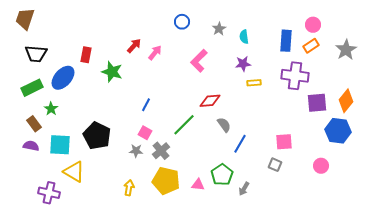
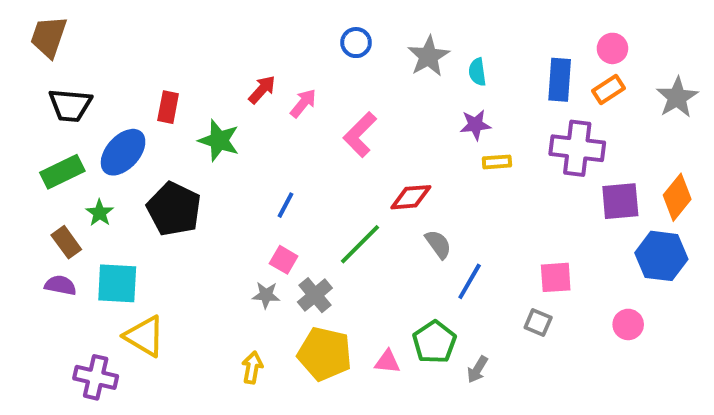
gray star: (219, 29) -> (428, 56), size x1.5
pink L-shape: (199, 61) -> (360, 135), moved
black pentagon: (97, 136) -> (174, 209), moved

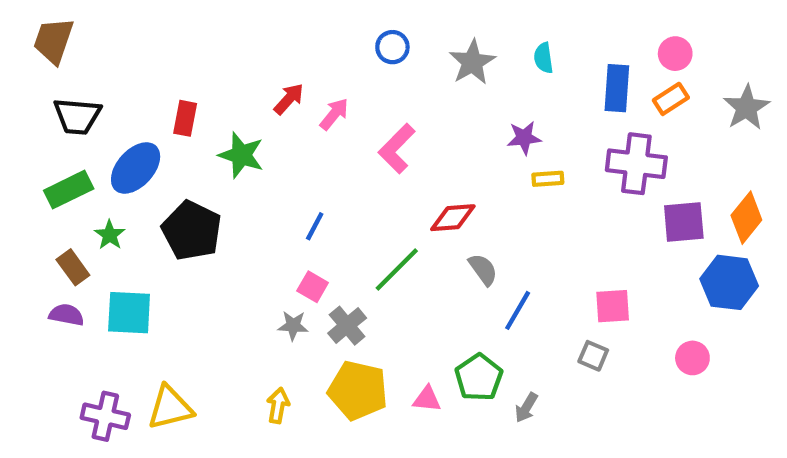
cyan semicircle: (477, 72) -> (544, 58), moved
yellow triangle: (145, 336) -> (170, 408), moved, turned -45

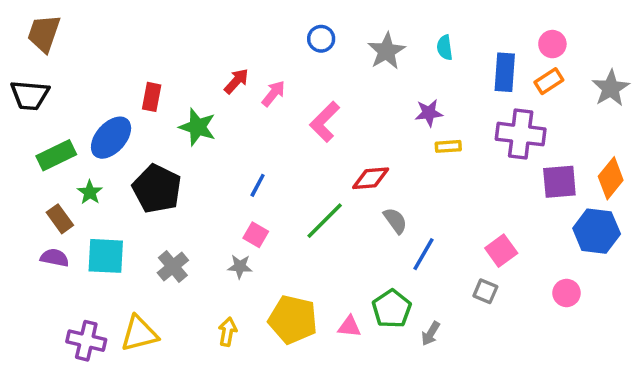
black trapezoid: (77, 116) -> (30, 95), moved
pink square: (613, 306) -> (501, 251), turned -32
gray cross: (347, 326) -> (173, 266), moved

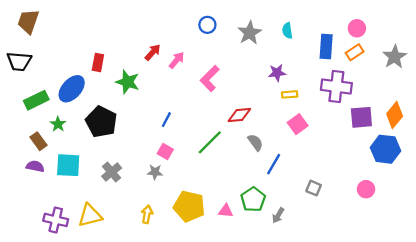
pink square: (501, 251) -> (298, 124), moved

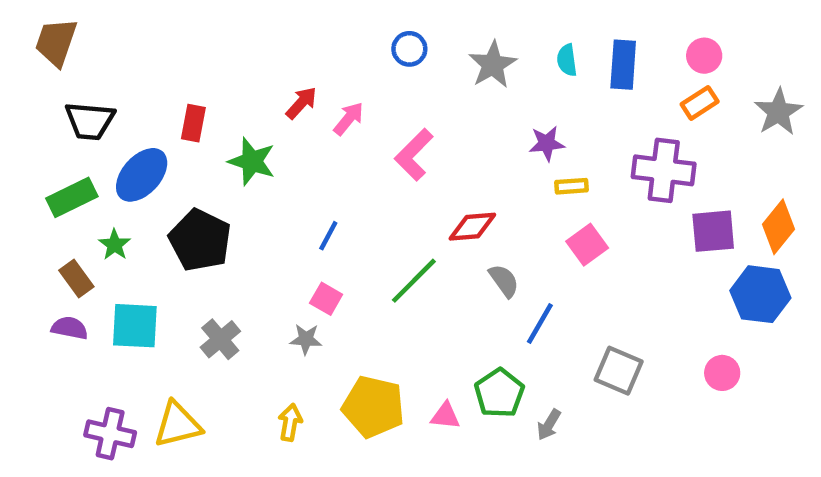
blue rectangle: (326, 47) -> (623, 65), moved
black trapezoid: (19, 61) -> (90, 121), moved
gray square: (314, 188) -> (619, 371), size x1.5

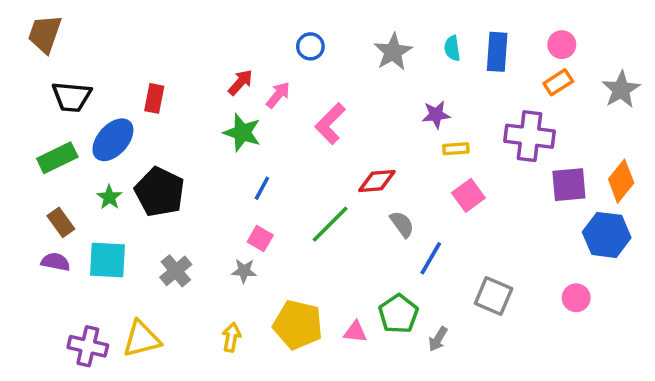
blue circle: (409, 49) -> (310, 46), moved
green star: (252, 161) -> (242, 133), moved
green star: (115, 245) -> (109, 197), moved

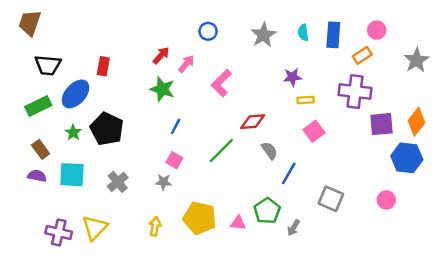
orange rectangle: (558, 82) -> (362, 55), moved
yellow triangle: (142, 339) -> (95, 228), turned -32

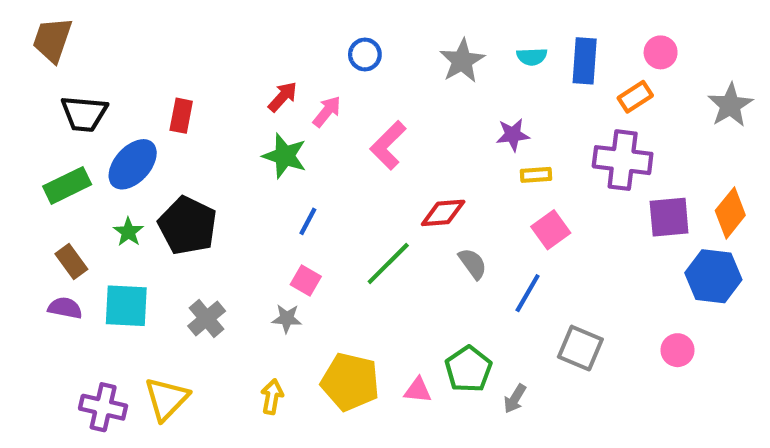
cyan semicircle: (303, 33) -> (532, 57), turned -84
blue line: (289, 173) -> (528, 293), moved

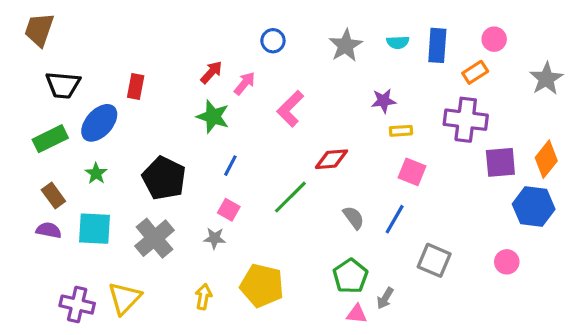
black pentagon: (188, 226) -> (164, 178), moved
pink square: (551, 230) -> (412, 172), turned -32
gray semicircle: (473, 264) -> (354, 218), moved
gray cross: (207, 318) -> (155, 238), size x1.4
pink triangle: (418, 390) -> (357, 314), moved

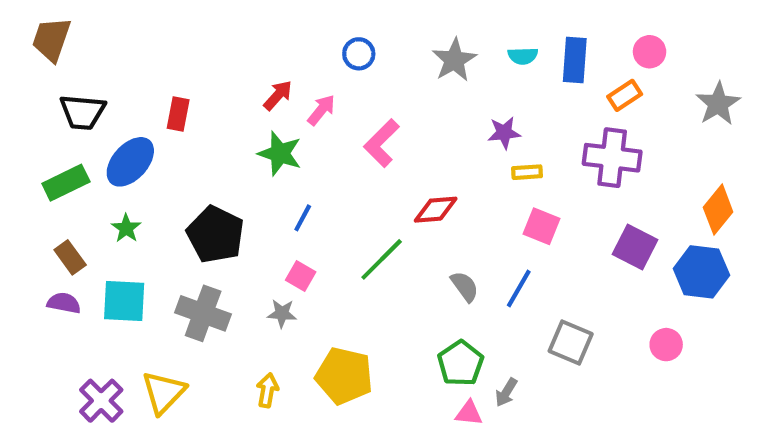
purple square: (500, 162) -> (635, 247), moved, turned 32
gray cross: (155, 238) -> (203, 313), turned -30
purple cross: (77, 305) -> (101, 401), turned 32

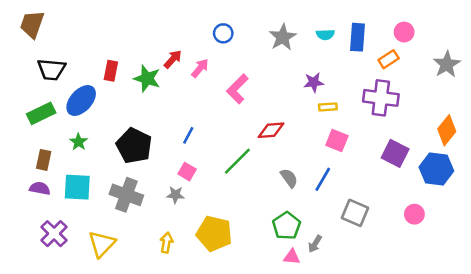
green star: (280, 154) -> (147, 79), moved
brown rectangle: (70, 257) -> (44, 160), turned 48
purple cross: (101, 401) -> (54, 234), moved

